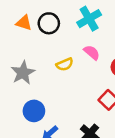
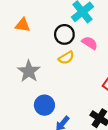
black circle: (49, 23) -> (64, 34), moved

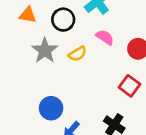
black circle: (64, 34) -> (63, 20), moved
gray star: (29, 71) -> (45, 50), moved

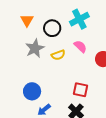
orange triangle: (28, 15) -> (27, 20), turned 40
red square: (129, 86) -> (80, 90), moved, turned -35

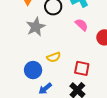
yellow semicircle: (58, 55) -> (54, 57), moved

